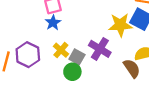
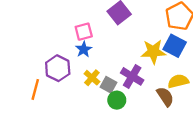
purple hexagon: (28, 55) -> (58, 68), moved
green circle: (72, 72) -> (117, 100), moved

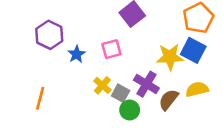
pink square: (84, 32) -> (111, 49), moved
blue star: (84, 49) -> (76, 54), moved
purple hexagon: (58, 68) -> (49, 35), moved
brown semicircle: (165, 97) -> (169, 100), moved, turned -108

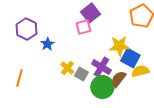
pink square: (111, 49) -> (83, 27), moved
blue square: (193, 50) -> (130, 58), moved
green circle: (130, 110) -> (102, 87), moved, size x1.5

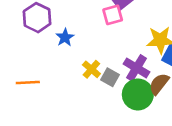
orange line: (19, 78) -> (28, 83), turned 72

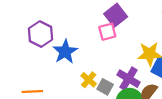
blue star: (65, 37) -> (65, 52), size x1.5

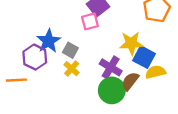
purple hexagon: (41, 34) -> (35, 57), moved
gray square: (105, 87) -> (70, 50), moved

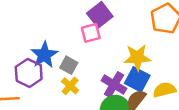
blue square: (144, 57) -> (137, 79), moved

